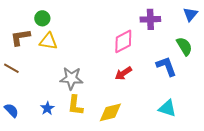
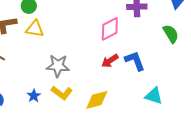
blue L-shape: (166, 66) -> (135, 61), moved
yellow L-shape: (75, 105) -> (62, 93), turned -60

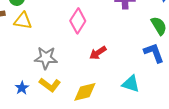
pink diamond: (110, 29) -> (78, 21), moved, turned -30
blue L-shape: (135, 61) -> (154, 53), moved
cyan triangle: (154, 96) -> (131, 84), moved

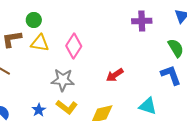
pink diamond: (78, 21) -> (74, 46), moved

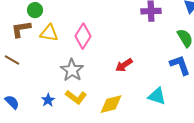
green circle: (34, 20) -> (35, 10), moved
gray star: (63, 80) -> (72, 70), turned 30

